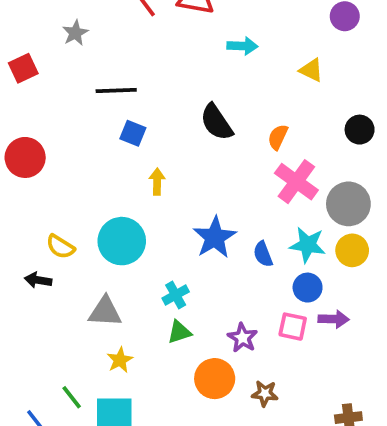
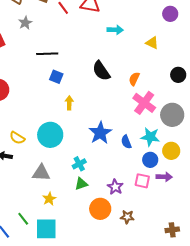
yellow circle: (352, 250) -> (171, 151), moved

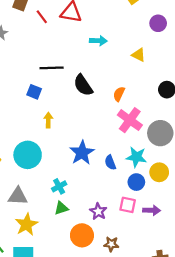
black line: (47, 54) -> (52, 68), moved
purple arrow: (164, 177) -> (152, 210), moved
yellow star: (49, 199) -> (27, 224), size x1.5

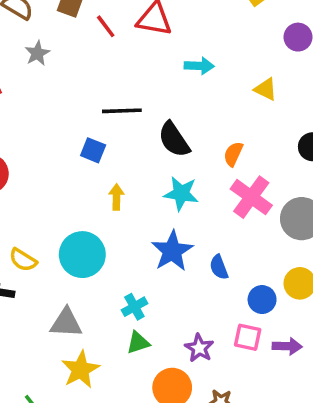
cyan star: (136, 157) -> (181, 193), moved

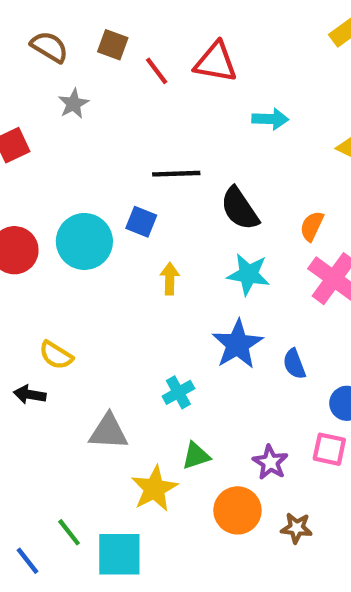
cyan circle: (82, 255) -> (84, 241), moved
cyan cross: (134, 307) -> (178, 392), moved
yellow star: (81, 370) -> (154, 489), moved

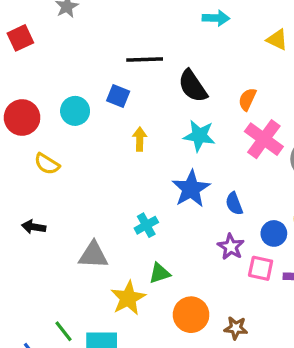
cyan circle: (84, 241) -> (75, 111), size x0.7
yellow semicircle: (56, 355) -> (47, 164), moved
purple star: (270, 462) -> (231, 247), moved

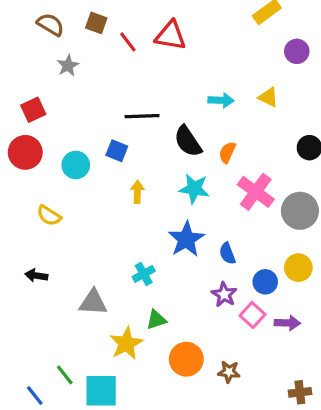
cyan arrow: (216, 18) -> (221, 100), moved
red square: (20, 38) -> (33, 110), moved
orange semicircle: (247, 99) -> (227, 152), moved
red circle: (22, 118) -> (25, 152), moved
pink square: (261, 268) -> (253, 315), turned 30

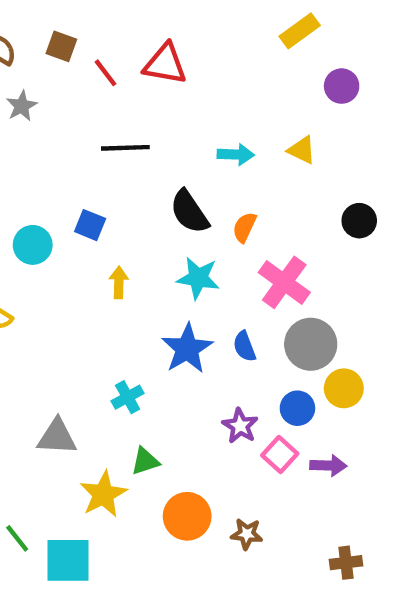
black line: (142, 116) -> (125, 148), moved
gray circle: (300, 211) -> (311, 344), moved
blue semicircle: (227, 253) -> (244, 346), moved

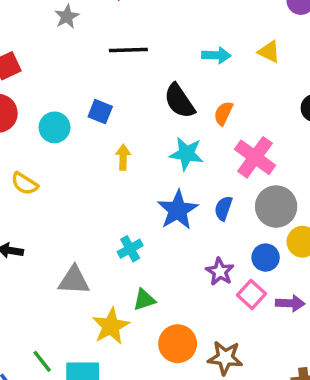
gray star: (22, 106) -> (67, 17), moved
blue semicircle: (244, 346) -> (223, 208), turned 40
brown star: (247, 534) -> (225, 358), size x1.4

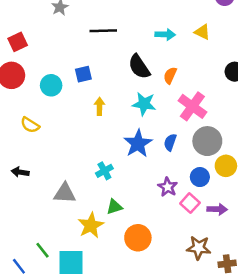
blue square: (100, 112) -> (83, 74), turned -35
brown star: (225, 358) -> (199, 248), moved

